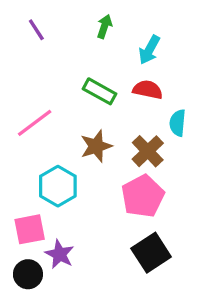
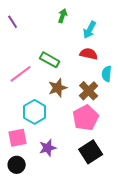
purple line: (36, 30) -> (13, 22), moved
green rectangle: (99, 91) -> (50, 60), moved
purple star: (60, 254) -> (48, 148), moved, turned 30

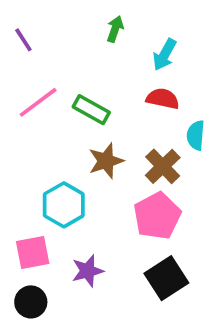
pink line: (21, 74) -> (38, 102), moved

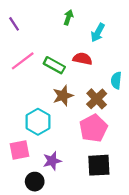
red semicircle: (163, 99) -> (83, 59), moved
black square: (166, 278) -> (99, 165), turned 30
black circle: (31, 302) -> (35, 182), moved

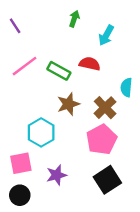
black square: (99, 165) -> (107, 180), turned -30
black circle: (35, 182) -> (20, 195), moved

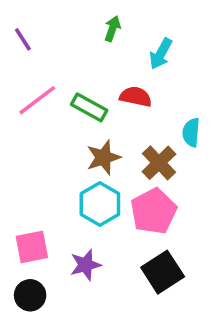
cyan hexagon: (41, 132) -> (100, 204), moved

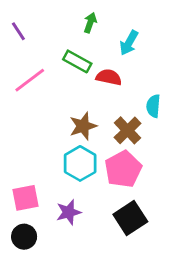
green rectangle: (89, 107) -> (77, 61), moved

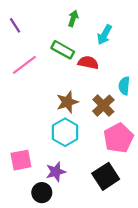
pink pentagon: (123, 169) -> (118, 138), moved
black circle: (24, 237) -> (42, 193), moved

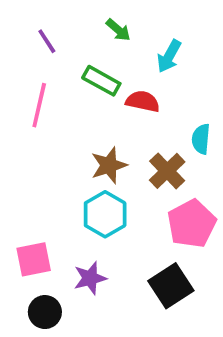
green arrow: (73, 18) -> (118, 30), turned 112
purple line: (15, 25) -> (47, 41), moved
pink line: (24, 65) -> (39, 105), turned -40
black circle: (42, 193) -> (45, 312), moved

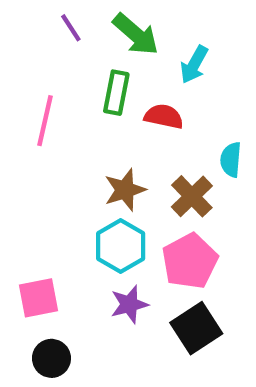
green arrow: (118, 30) -> (136, 34), size x1.6
purple line: (47, 41) -> (71, 28), moved
green rectangle: (101, 81) -> (116, 93), turned 72
pink pentagon: (192, 224) -> (190, 261), moved
purple star: (90, 278) -> (129, 304), moved

